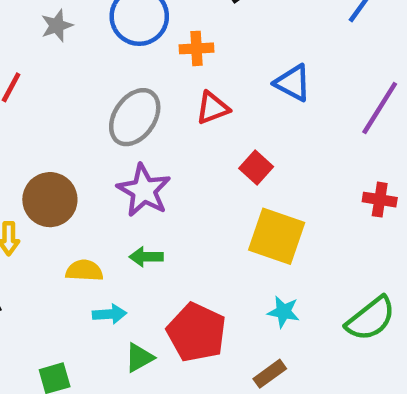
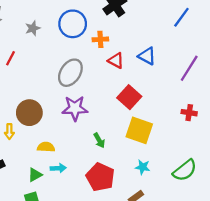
red triangle: (213, 108) -> (116, 60), moved, turned 49
red square: (256, 168) -> (129, 97), size x1.5
purple star: (144, 190) -> (75, 108), turned -30
green arrow: (146, 257) -> (99, 140), moved, turned -120
green triangle: (139, 358) -> (35, 175), moved

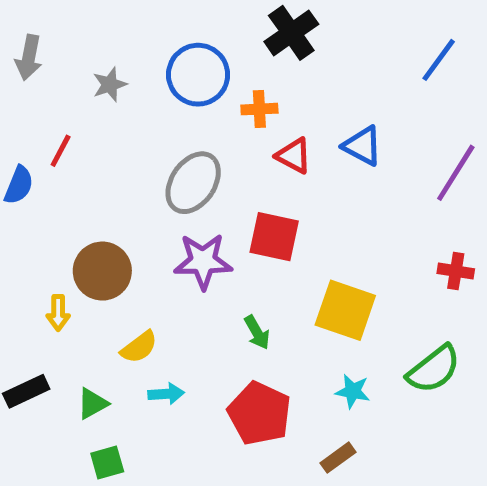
red square: (129, 97) -> (274, 237), moved, turned -30
yellow semicircle: (46, 147) -> (139, 347), turned 140
green semicircle: (185, 170) -> (434, 369), moved
green triangle: (35, 175) -> (92, 404), moved

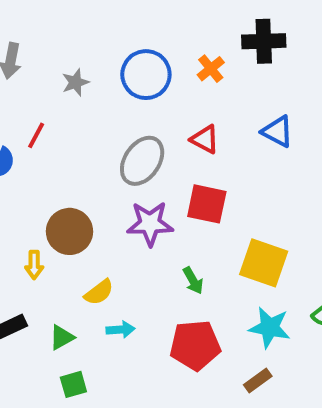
black cross: (291, 33) -> (264, 41), moved, turned 33
orange cross: (259, 109) -> (211, 69), moved, turned -36
red triangle: (294, 156) -> (205, 139), moved
cyan star: (353, 391) -> (270, 328), size x1.5
red pentagon: (259, 413) -> (195, 345), turned -30

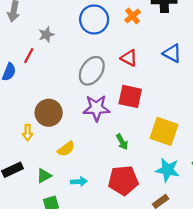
gray star: (75, 82) -> (46, 35), moved
cyan arrow: (120, 330) -> (79, 182), moved

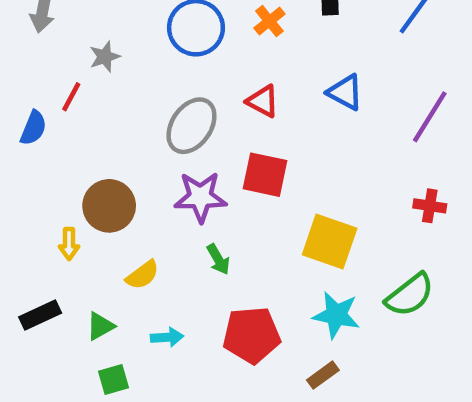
green arrow: (122, 142) -> (218, 259), moved

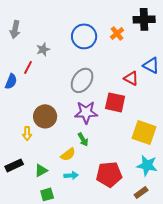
red triangle: (263, 101) -> (131, 78), moved
green arrow: (218, 259) -> (83, 139), moved
yellow semicircle: (143, 275) -> (68, 154), moved

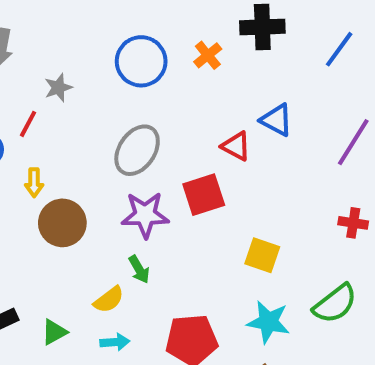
red square: (115, 102) -> (204, 195), turned -30
yellow square: (144, 132) -> (262, 255), size x0.7
yellow arrow: (27, 133) -> (34, 183), moved

